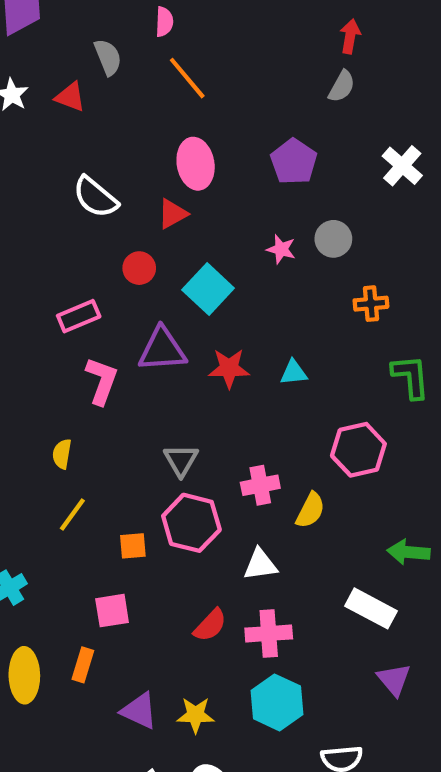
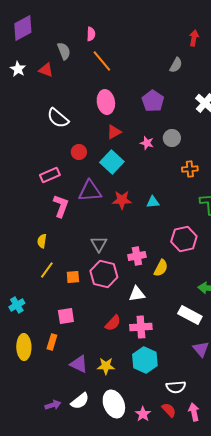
red arrow: (350, 36) -> (194, 38), moved
red triangle: (173, 214) -> (114, 132), moved
orange square: (133, 546) -> (73, 277), moved

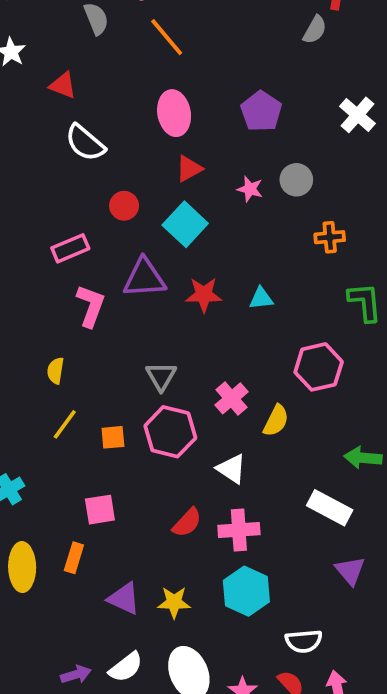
gray semicircle: (176, 65) -> (315, 30), moved
red triangle: (46, 70) -> (63, 85), moved
pink cross: (137, 256) -> (231, 398), turned -30
white triangle: (137, 294) -> (231, 469), turned 42

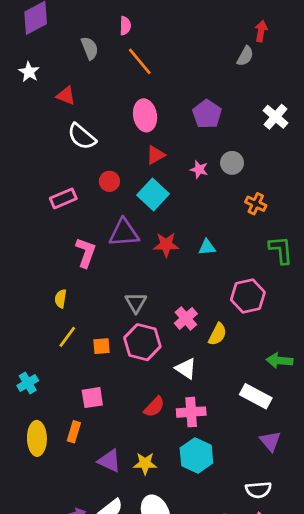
orange cross: (330, 237) -> (256, 204), turned 30
pink rectangle: (70, 248) -> (63, 198), moved
white semicircle: (304, 641) -> (258, 490), moved

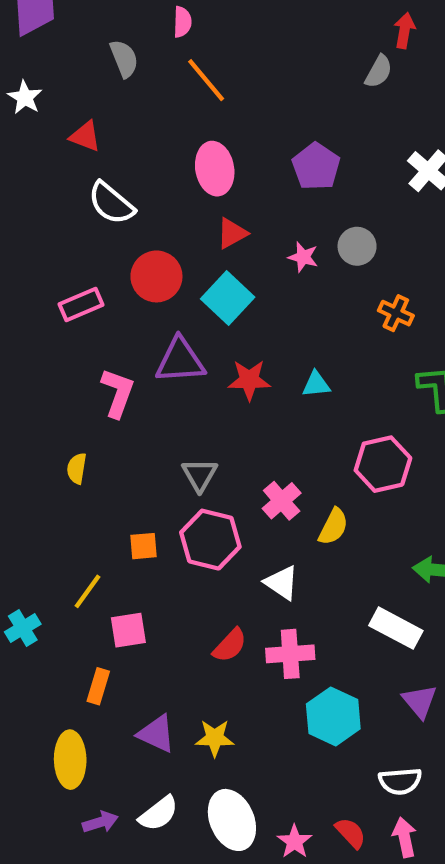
red circle: (109, 181) -> (156, 276), size x1.5
yellow line: (67, 337) -> (87, 591), moved
cyan cross: (28, 383) -> (23, 628), moved
yellow ellipse: (37, 438) -> (70, 760), moved
cyan hexagon: (196, 456) -> (333, 716), moved

